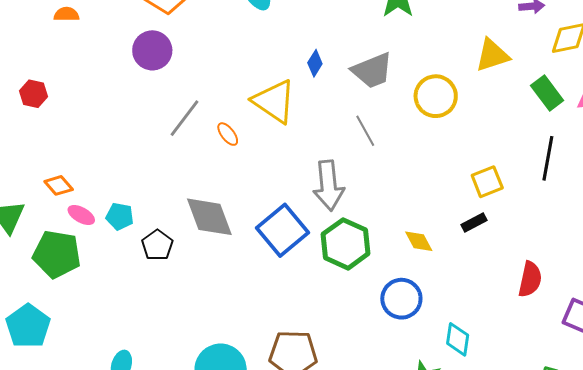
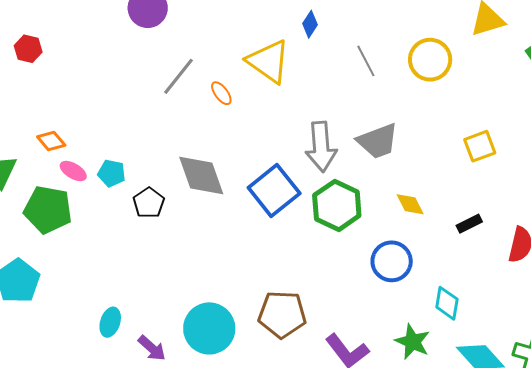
gray trapezoid: (372, 71) -> (378, 141), moved
gray line: (365, 131) -> (366, 61), moved
black rectangle: (474, 223) -> (469, 224), moved

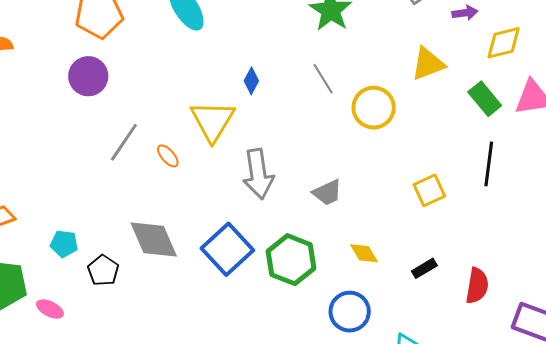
yellow triangle: (268, 61) -> (213, 121), turned 30
gray line: (366, 61) -> (323, 79), moved
gray trapezoid: (378, 141) -> (327, 193), size x0.7
gray arrow: (321, 147) -> (258, 174), moved
pink ellipse: (73, 171) -> (50, 309), moved

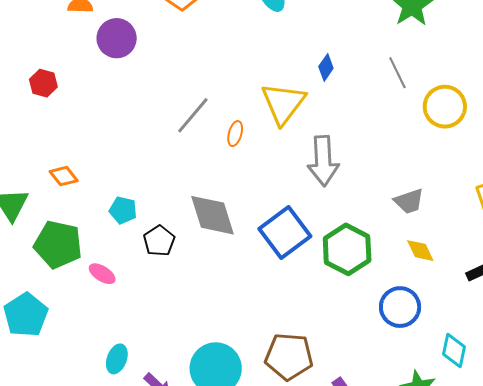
purple circle: (88, 76) -> (117, 38), moved
orange ellipse: (168, 156) -> (235, 134), turned 50
gray trapezoid: (327, 193) -> (409, 201), moved

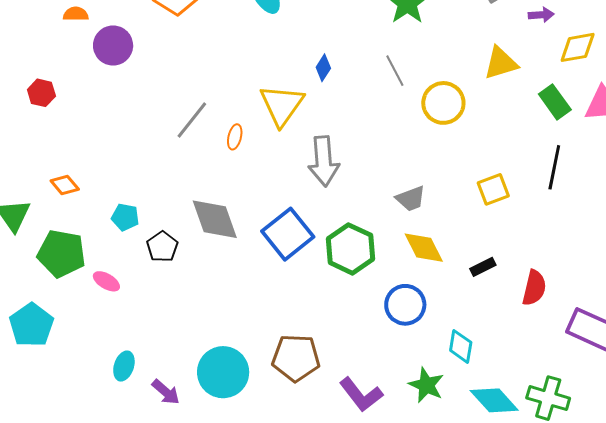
yellow diamond: (420, 251) -> (424, 248), size x1.4

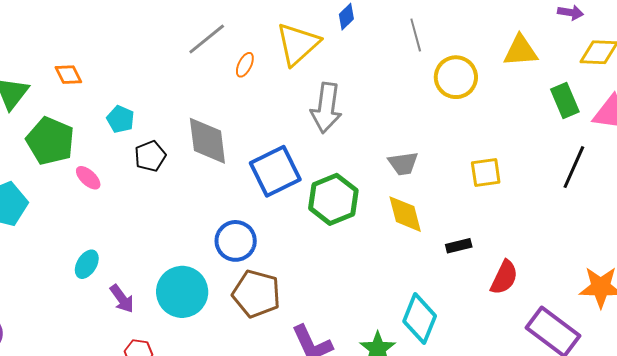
black line: (554, 167) -> (574, 167), moved
blue circle: (405, 305) -> (236, 241), moved
cyan diamond: (461, 346) -> (420, 319), size x1.4

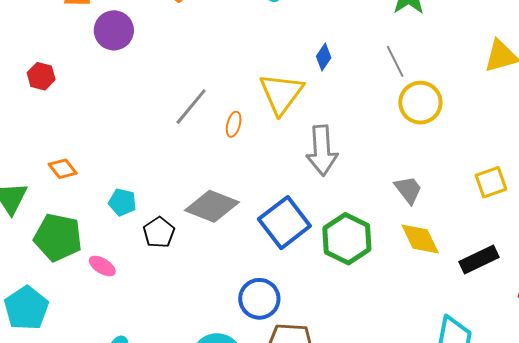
yellow circle: (456, 77) -> (420, 103), moved
gray diamond: (207, 141) -> (212, 206), turned -50
gray trapezoid: (403, 163) -> (408, 190), turned -108
black rectangle: (459, 246) -> (479, 259), size x1.5

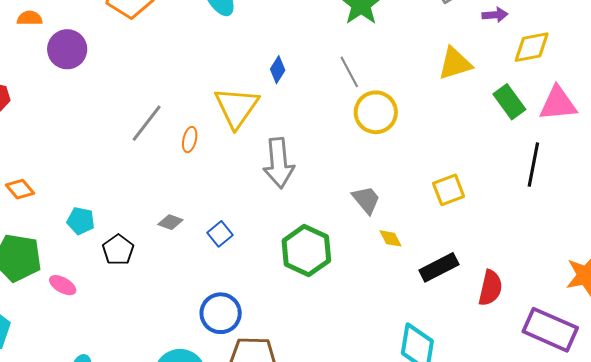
gray diamond: (212, 206) -> (170, 222), size x0.5
blue square: (284, 223) -> (220, 234), moved, size x0.5
yellow diamond: (420, 239) -> (390, 238), moved, size x0.6

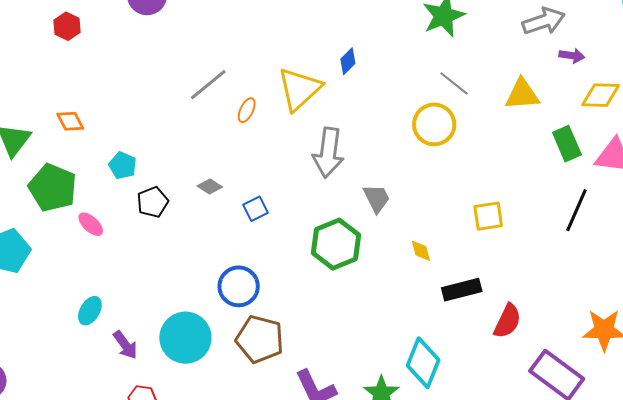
gray line: (349, 72) -> (454, 83), moved, turned -36
gray trapezoid: (366, 200) -> (376, 198), moved

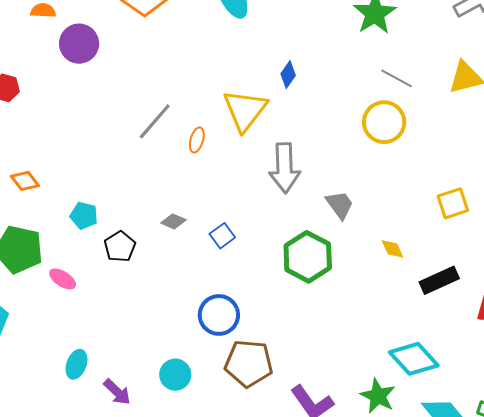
cyan circle: (185, 338) -> (175, 375), size x0.6
cyan diamond: (423, 363) -> (414, 359), turned -54

